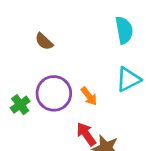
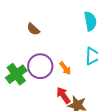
green cross: (20, 105) -> (16, 74), size x1.5

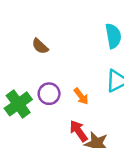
purple circle: (40, 66) -> (49, 94), size x0.7

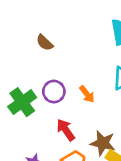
red arrow: (79, 131) -> (66, 130), moved

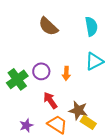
brown semicircle: (45, 43) -> (48, 26), moved, size x1.5
orange arrow: (87, 94) -> (66, 73), turned 40

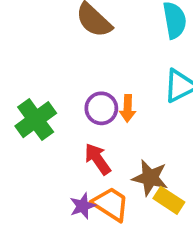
purple circle: (41, 71) -> (101, 108), moved
purple star: (26, 125) -> (83, 206), moved

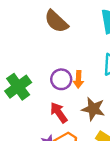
brown star: (150, 178) -> (93, 109), moved

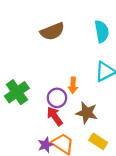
brown semicircle: (56, 21) -> (52, 31), turned -65
purple circle: (61, 79) -> (57, 98), moved

